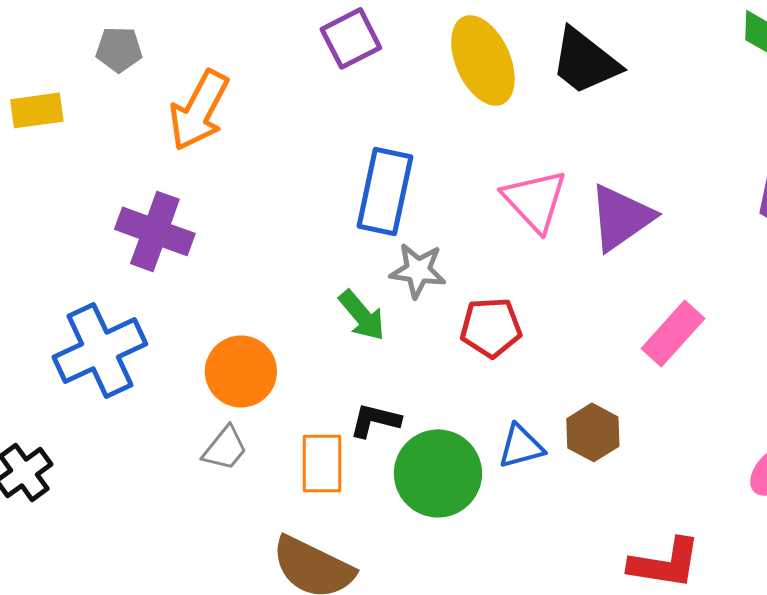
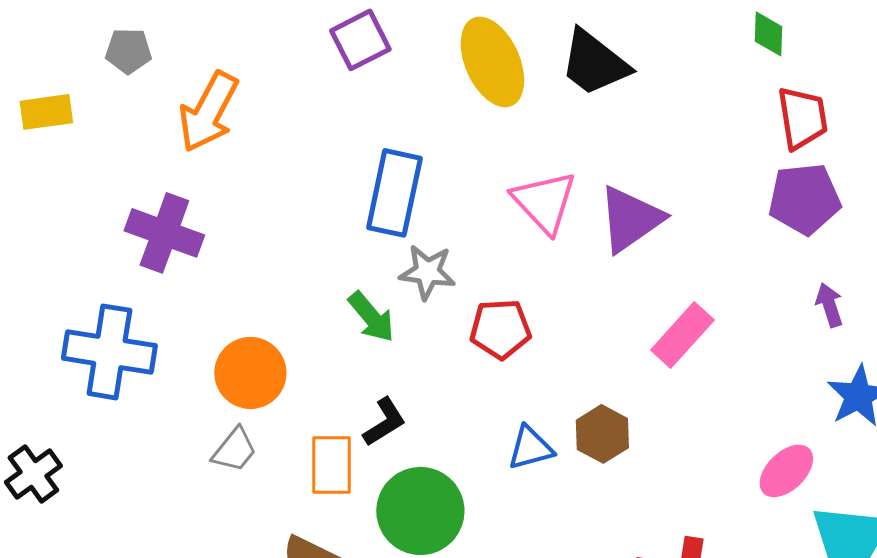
blue cross: (100, 350) -> (109, 352), turned 34
black L-shape: (375, 420) -> (384, 422), turned 134
green circle: (438, 473) -> (420, 511), moved

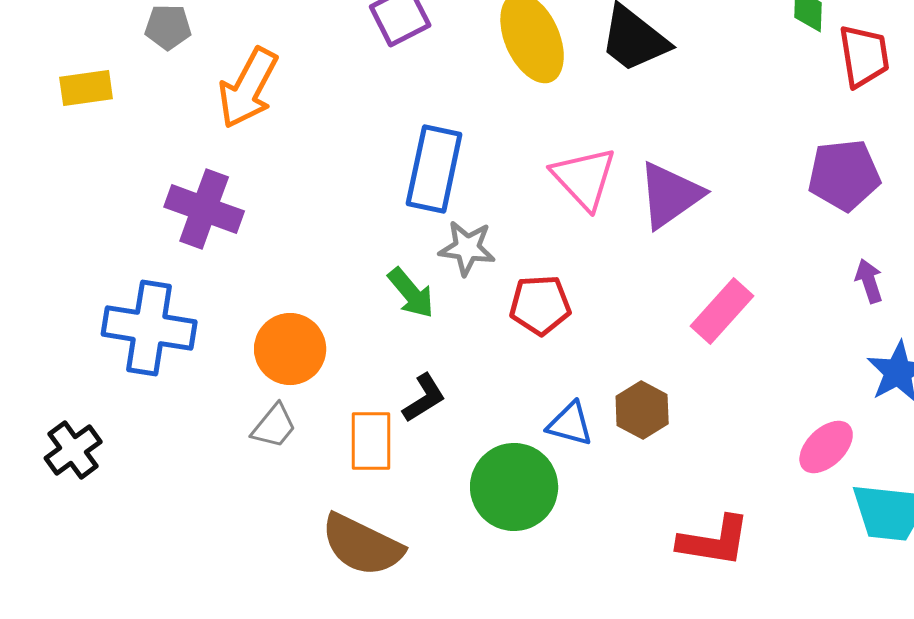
red trapezoid: (802, 118) -> (864, 56), moved
blue triangle: (530, 448) -> (570, 424), turned 30
green circle: (420, 511) -> (514, 487), moved

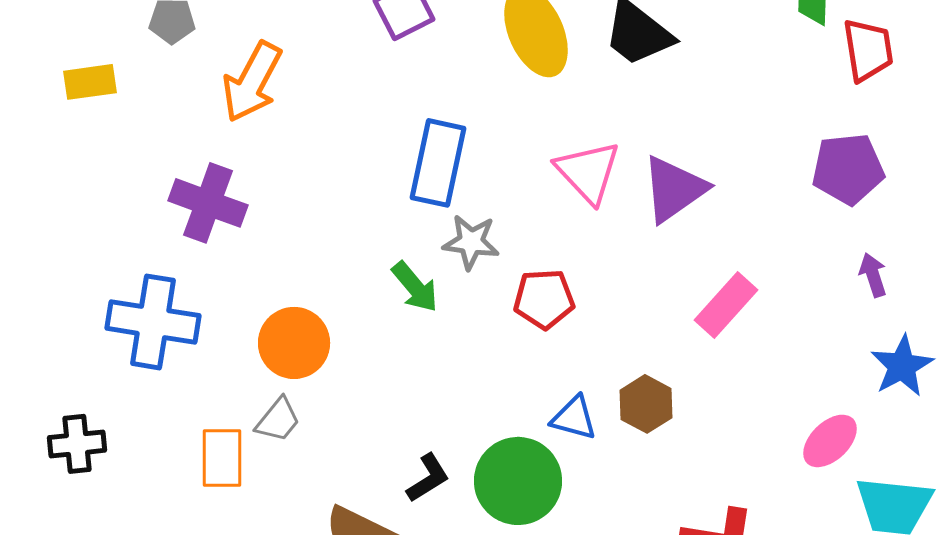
black L-shape: (424, 398) -> (428, 478), moved
orange rectangle: (371, 441) -> (222, 458), moved
black cross: (73, 450) -> (77, 444), turned 30

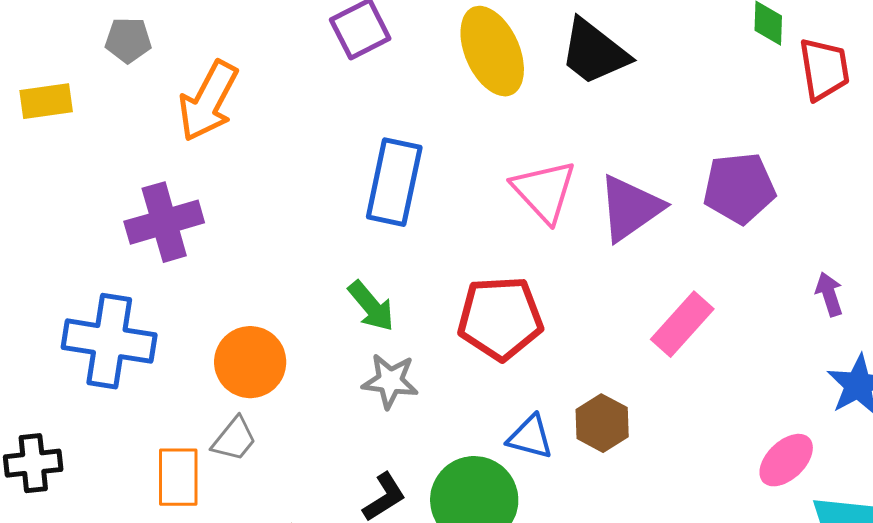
purple pentagon: (848, 169) -> (739, 188), moved
purple cross: (208, 203) -> (164, 222), turned -36
gray star: (471, 242) -> (390, 381), moved
red pentagon: (544, 299) -> (500, 318), size x1.4

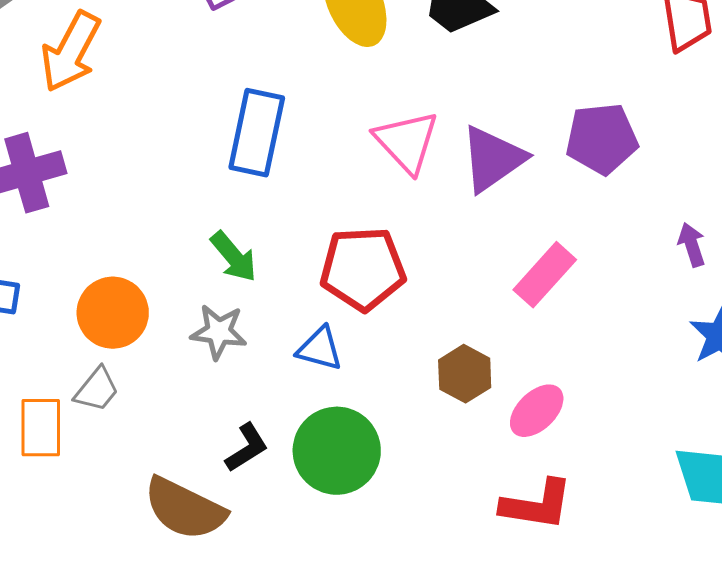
gray star: (390, 381) -> (219, 332), moved
blue triangle: (530, 437) -> (320, 349), moved
pink ellipse: (786, 460) -> (537, 411), moved

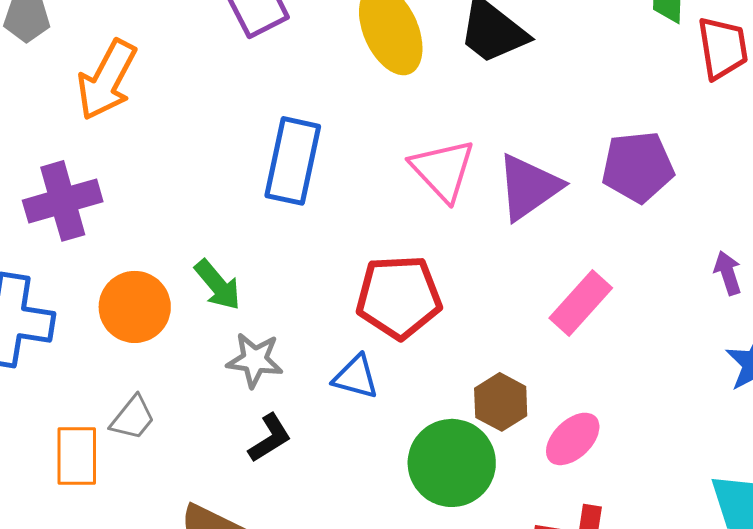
green arrow: (234, 257) -> (218, 285), moved
orange circle: (113, 313) -> (135, 307), moved
black L-shape: (247, 448) -> (270, 438), moved
green circle: (337, 451) -> (452, 463), moved

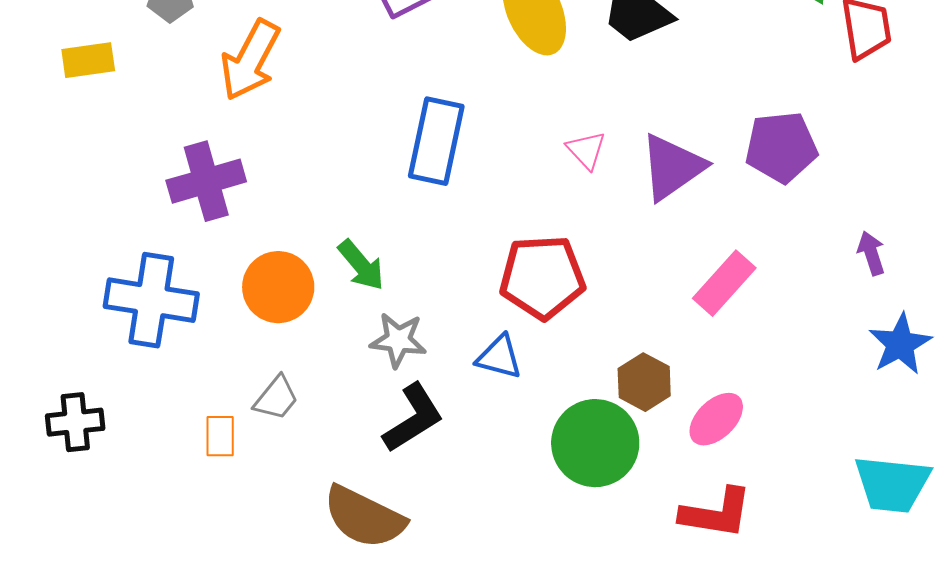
pink triangle: (443, 170) -> (586, 150), size x0.6
black L-shape: (270, 438) -> (413, 418), size x1.4
orange rectangle: (77, 456) -> (220, 436), size x0.7

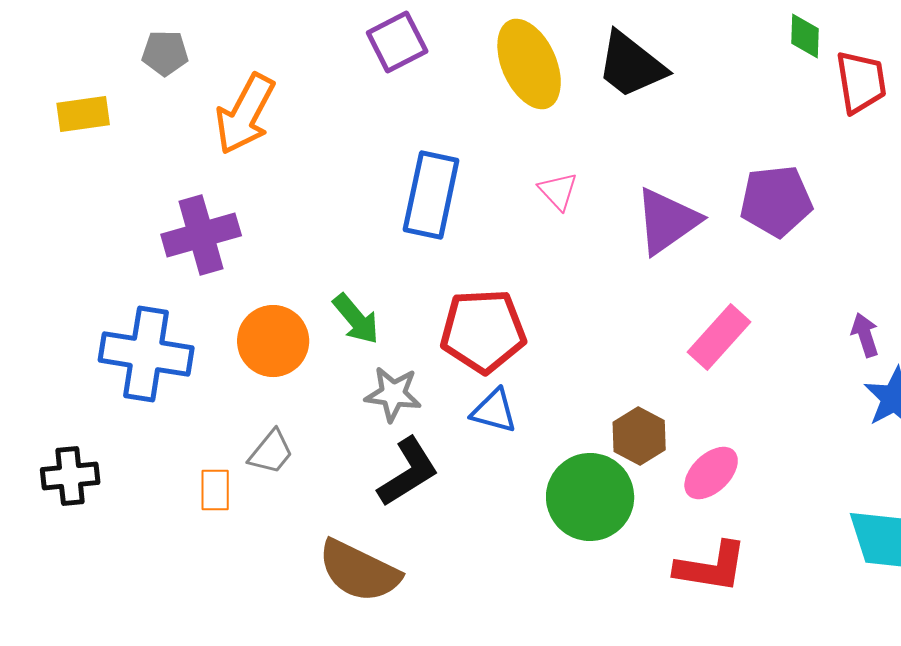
pink triangle: (586, 150) -> (558, 191), moved
purple arrow: (871, 253) -> (865, 335), moved
red pentagon: (542, 277) -> (483, 331), moved

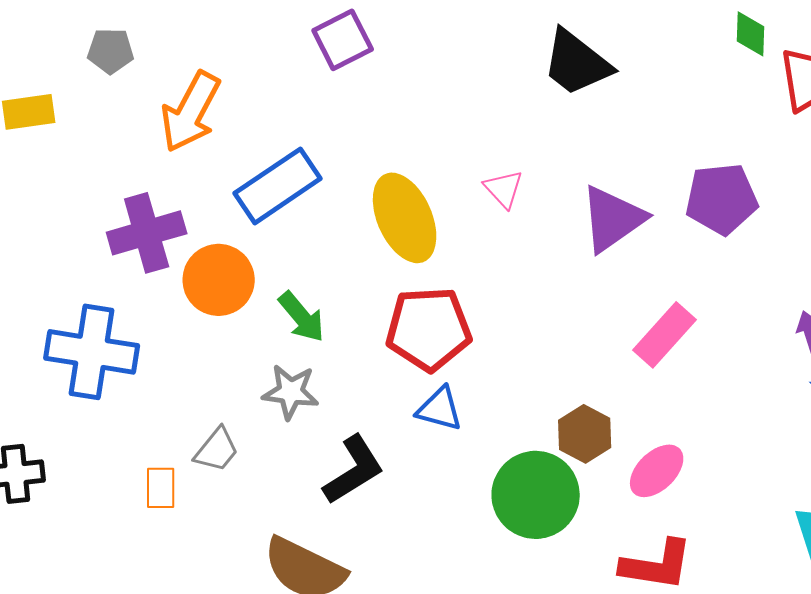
yellow ellipse: (529, 64) -> (405, 218), moved
blue rectangle: (431, 195) -> (278, 186), moved, turned 44
orange circle: (273, 341) -> (219, 280), moved
gray star: (393, 394) -> (291, 392), moved

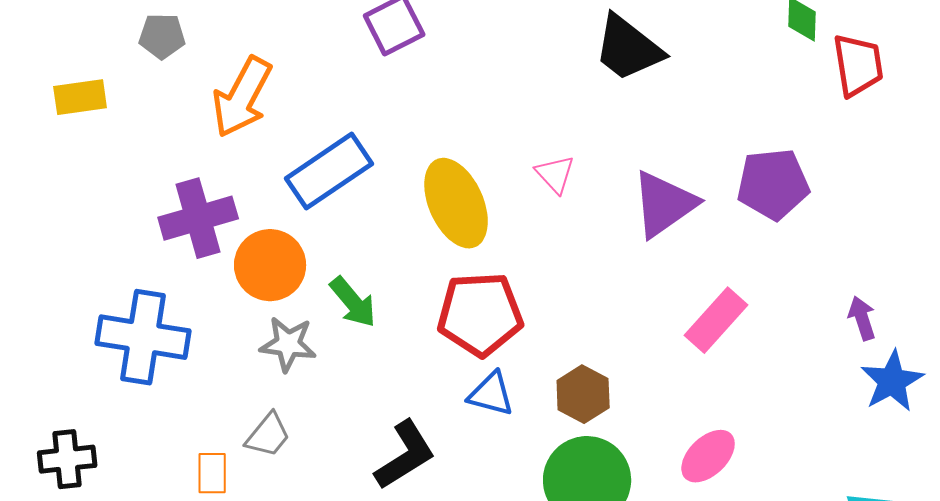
gray star: (291, 392) -> (288, 344), moved
brown hexagon: (585, 434) -> (583, 394), moved

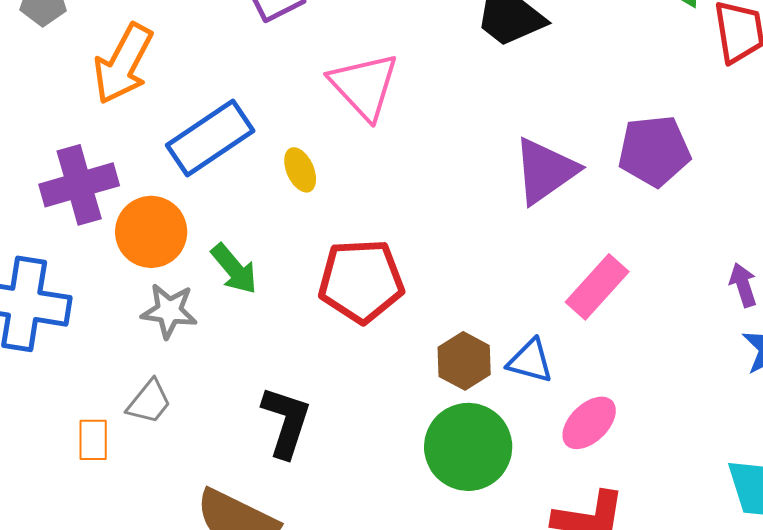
pink triangle: (555, 174) -> (364, 86), moved, size x1.8
yellow ellipse: (456, 203) -> (300, 170), moved, size x0.5
blue triangle: (491, 394) -> (530, 361), moved
black L-shape: (405, 455) -> (286, 422), turned -40

